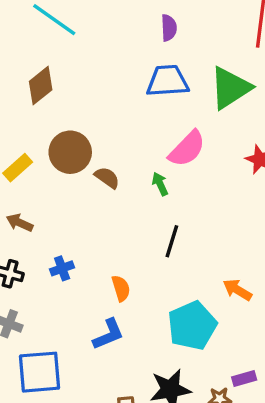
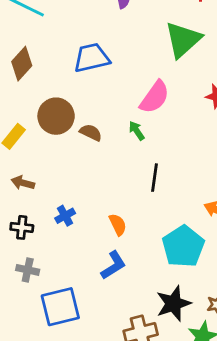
blue trapezoid: (167, 81) -> (92, 58), moved

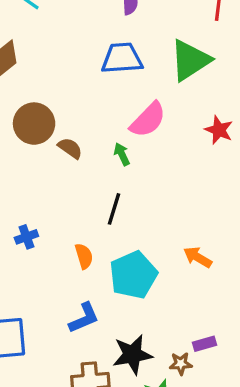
blue trapezoid: (92, 58) -> (122, 58), moved
black line: (154, 178) -> (114, 209), moved
cyan pentagon: (183, 246) -> (133, 275), moved
blue L-shape: (113, 265) -> (84, 318), moved

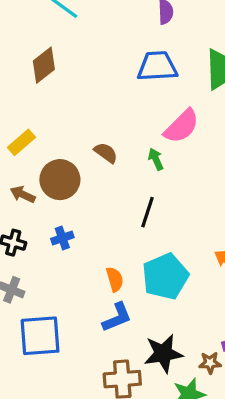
brown circle: (34, 124) -> (60, 180), moved
orange semicircle: (84, 256) -> (115, 279), moved

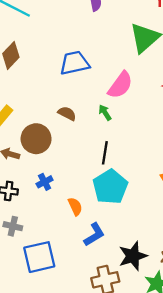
blue trapezoid: (157, 66) -> (74, 63), moved
cyan pentagon: (165, 276) -> (110, 187), moved
orange semicircle: (115, 279) -> (75, 206), moved

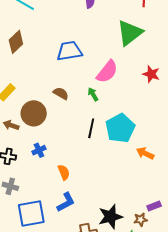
cyan pentagon: (110, 187) -> (120, 128), moved
blue L-shape: (94, 234) -> (66, 202), moved

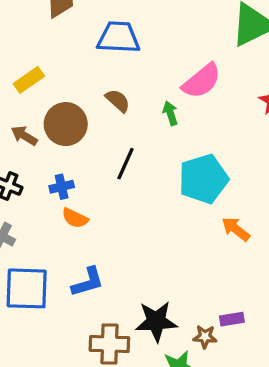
blue trapezoid: (69, 51) -> (118, 37), moved
black line: (91, 128) -> (126, 164), moved
orange semicircle: (64, 172) -> (75, 218), moved, turned 126

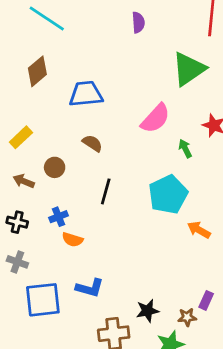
green arrow: (170, 113) -> (185, 148), moved
brown circle: (66, 124) -> (55, 167), size x0.6
blue L-shape: (88, 282) -> (90, 288), turned 40
purple rectangle: (232, 319) -> (206, 300), turned -48
black star: (156, 321) -> (147, 311), size x0.7

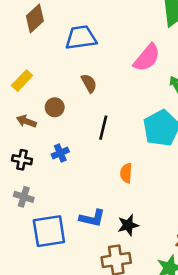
brown semicircle: (92, 143) -> (89, 83), turned 30
orange semicircle: (72, 240) -> (126, 173), moved, turned 78
black star: (147, 311) -> (128, 225), moved

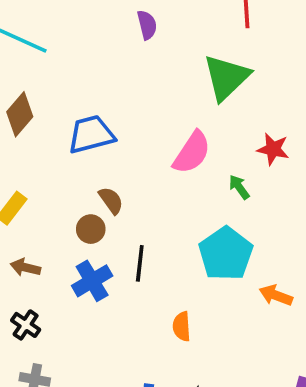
brown circle: (55, 107) -> (91, 229), moved
blue cross: (60, 153) -> (92, 281), moved, size x1.5
black cross: (22, 160) -> (26, 325), turned 30

